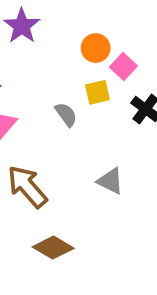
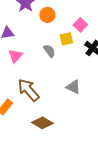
orange circle: (96, 48) -> (47, 15), moved

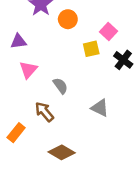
gray semicircle: (49, 51) -> (60, 86), moved
brown arrow: (28, 90) -> (44, 112), size x0.7

